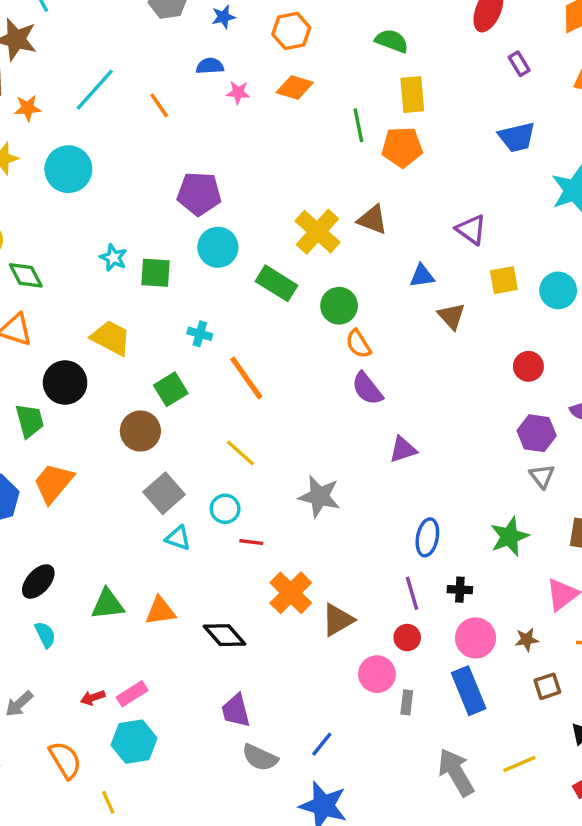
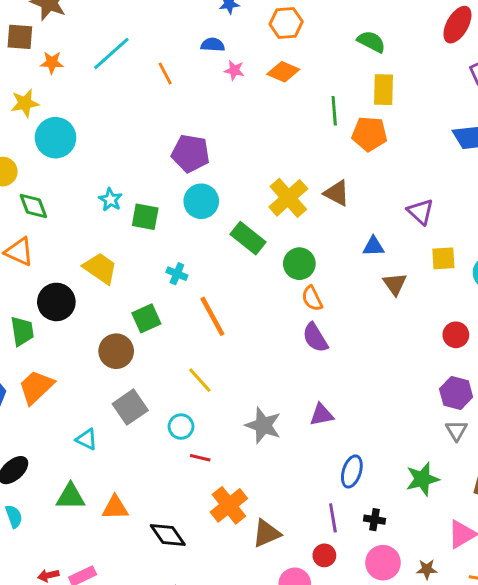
cyan circle: (68, 169) -> (56, 138), moved
purple triangle: (403, 449) -> (322, 415), moved
cyan triangle: (178, 538) -> (87, 439), moved

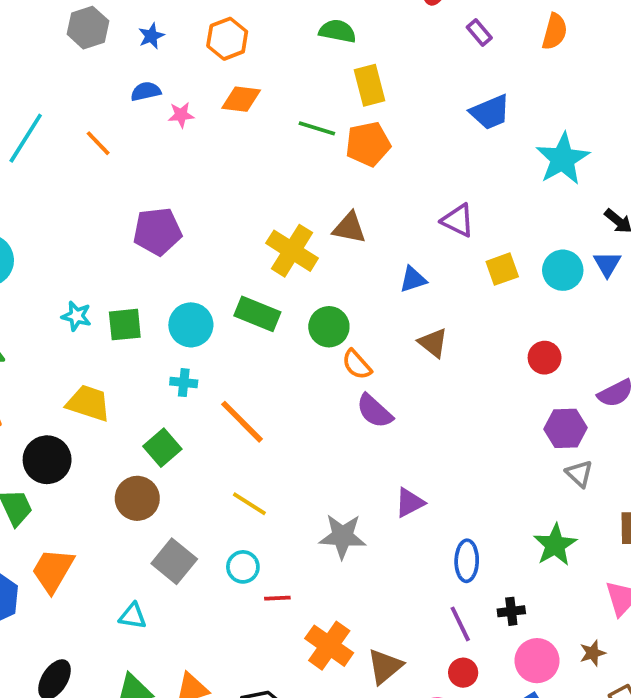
green line: (334, 111) -> (317, 128), turned -52
cyan circle: (201, 201) -> (191, 325), moved
brown triangle: (395, 284) -> (433, 343), moved

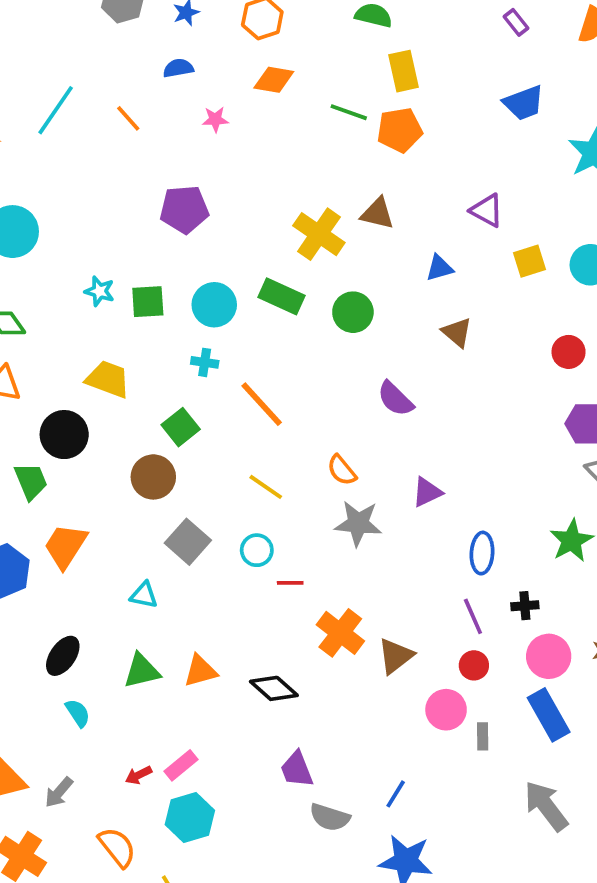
pink star: (181, 115) -> (215, 119), moved
orange semicircle: (357, 364) -> (342, 470), moved

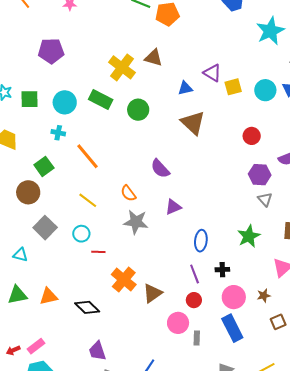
purple triangle: (487, 210) -> (212, 73), moved
brown triangle: (457, 332) -> (193, 123), size x1.5
purple semicircle: (395, 399) -> (160, 169), moved

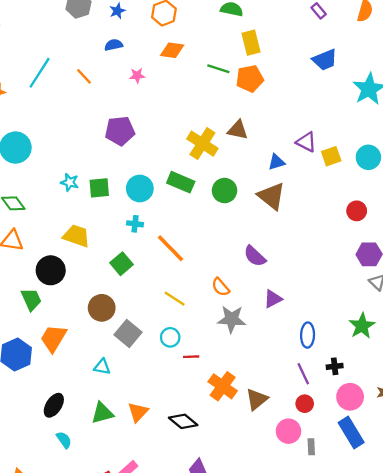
brown triangle: (193, 123) -> (271, 196), moved
brown circle: (28, 192) -> (102, 308), moved
orange triangle: (49, 296) -> (138, 412), turned -30

